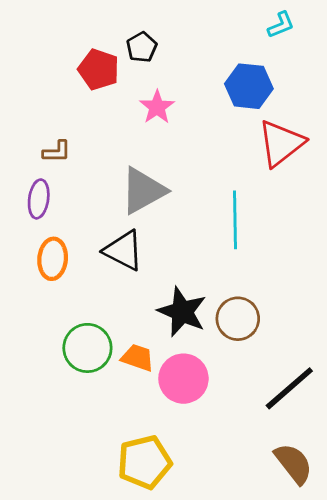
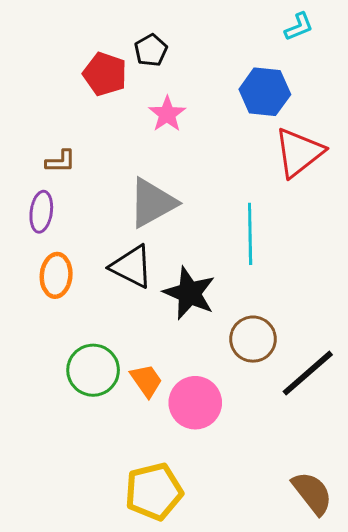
black star: (182, 312) -> (189, 293), moved
orange trapezoid: (138, 358) -> (146, 381), turned 36
black line: (289, 388) -> (308, 373), moved

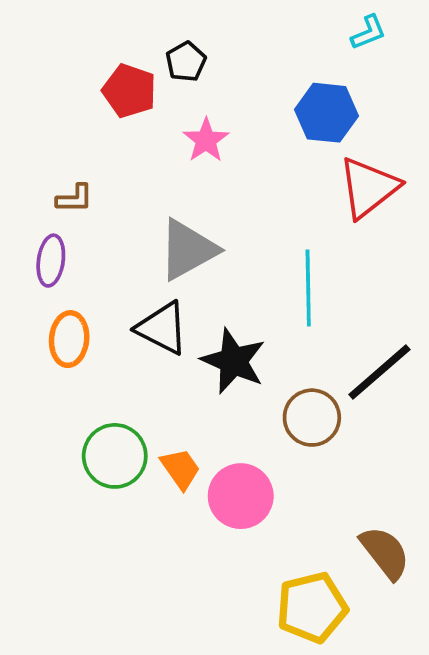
black line: (308, 373) -> (379, 372), moved
yellow pentagon: (154, 492) -> (312, 607), moved
brown semicircle: (312, 493) -> (385, 553), moved

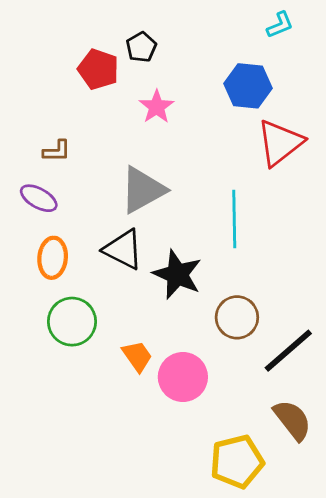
purple ellipse: (51, 261) -> (39, 198), turned -69
black line: (379, 372) -> (288, 351), moved
green circle: (115, 456) -> (72, 322), moved

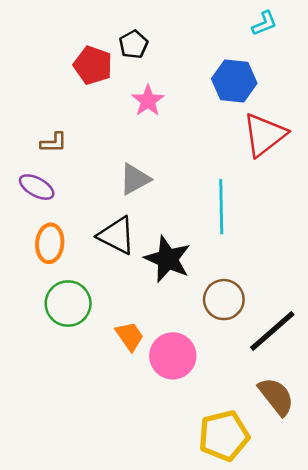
gray triangle: (143, 190) -> (135, 179), size x0.7

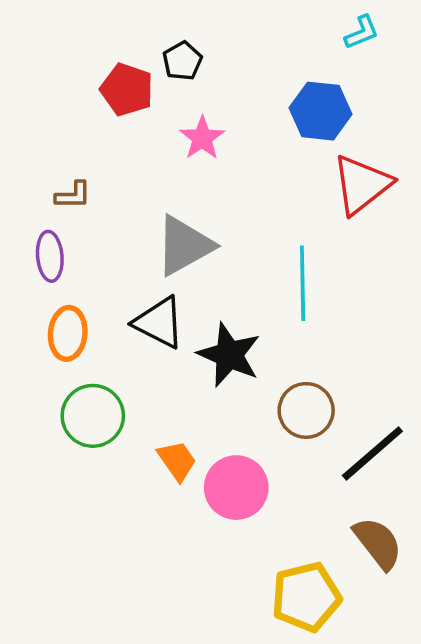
gray triangle: (135, 179) -> (184, 246), size x1.4
purple ellipse: (37, 187) -> (50, 256), turned 56

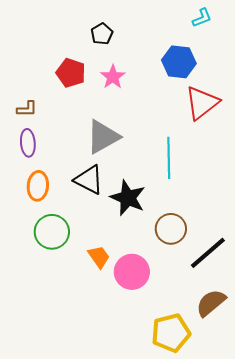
red pentagon: (127, 90) -> (71, 73), moved
brown L-shape: (73, 195) -> (27, 109), moved
brown semicircle: (378, 543) -> (211, 303), turned -92

